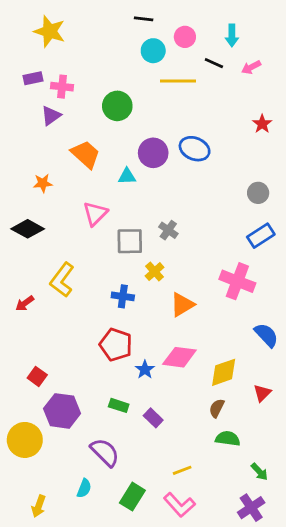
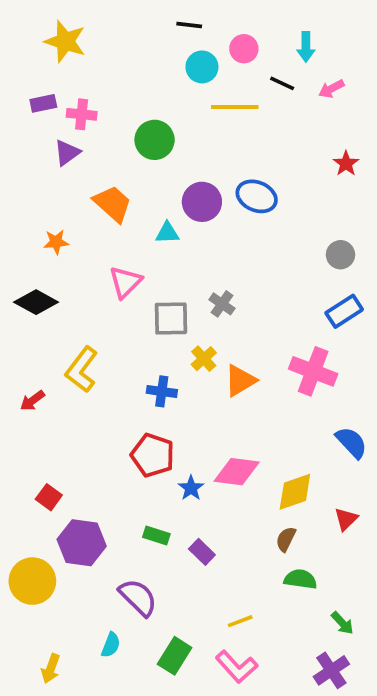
orange triangle: (182, 305) -> (240, 381), moved

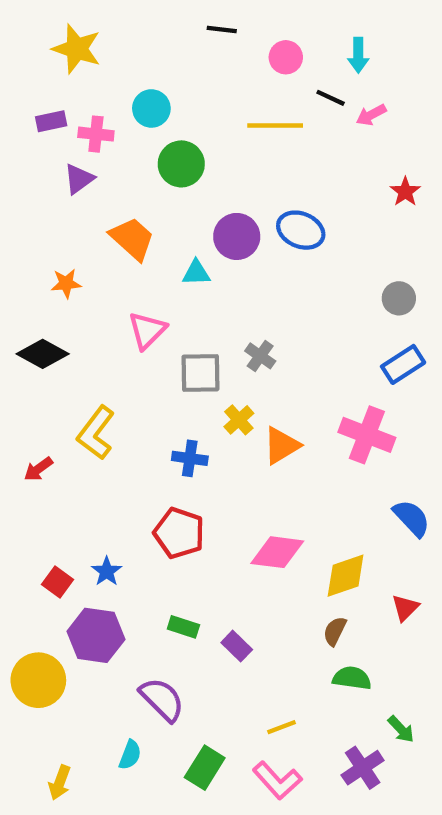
cyan circle: (202, 67) -> (151, 108), moved
pink arrow: (331, 89) -> (371, 115), moved
blue star: (191, 488) -> (107, 571), moved
purple cross: (331, 670) -> (363, 768), moved

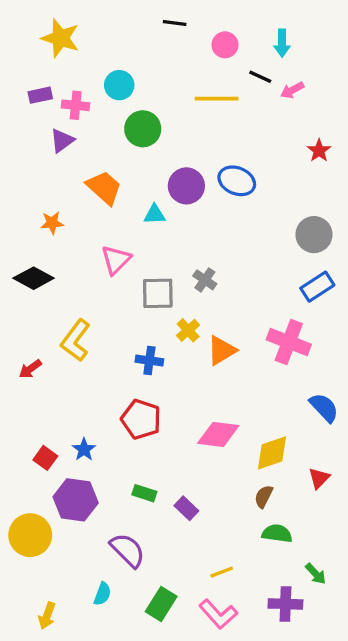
gray circle: (399, 298) -> (314, 235), size x1.4
purple cross: (363, 768) -> (285, 604), turned 36

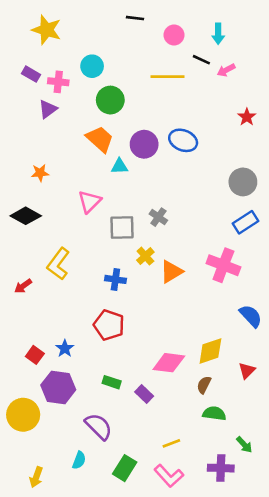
purple rectangle: (40, 95) -> (31, 74), turned 42
orange trapezoid: (104, 188) -> (100, 139), moved
pink diamond: (218, 434) -> (169, 363), moved

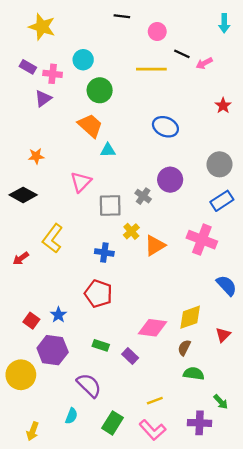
cyan arrow: (218, 34) -> (224, 23), moved
purple circle: (144, 144) -> (170, 180), moved

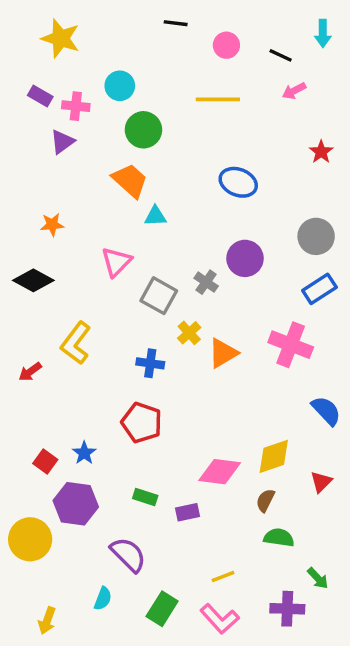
black line: (182, 54) -> (281, 55), moved
gray square: (110, 205) -> (159, 296), turned 30
purple rectangle: (130, 356) -> (187, 512), turned -56

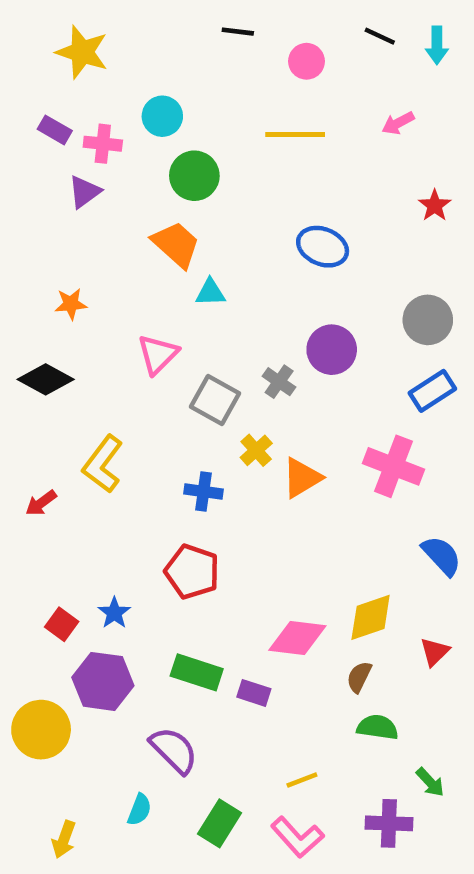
black line: (281, 55) -> (380, 36), moved
green rectangle: (145, 497) -> (197, 672), size x1.5
purple rectangle: (187, 512) -> (254, 693), turned 30

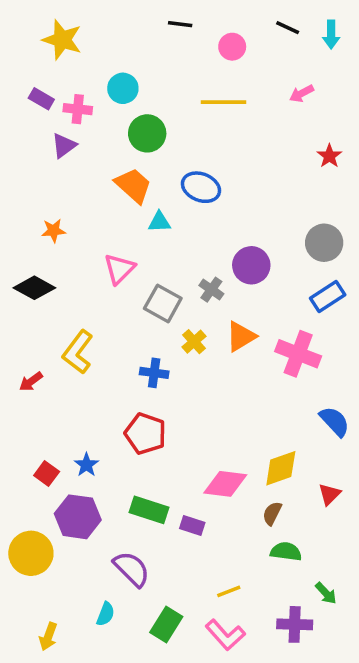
blue ellipse: (323, 247) -> (201, 187), moved
orange triangle: (302, 478) -> (241, 336), moved

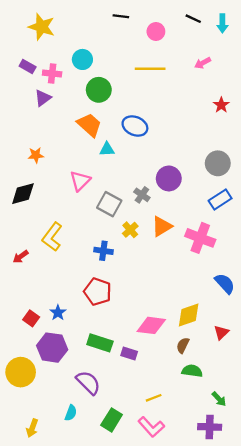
black diamond: (34, 288) -> (23, 194), turned -44
purple cross: (295, 624) -> (210, 427), moved

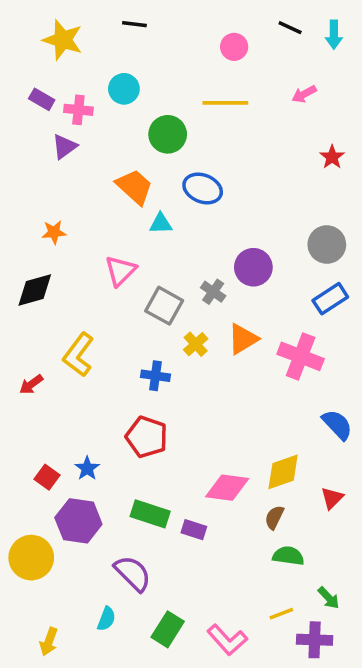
black line: (121, 16) -> (134, 24), moved
green circle: (99, 90) -> (168, 134), moved
yellow line: (154, 398) -> (281, 614), moved

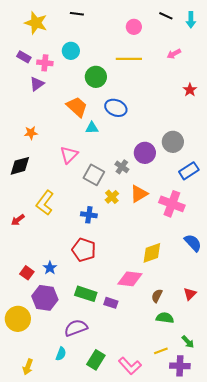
gray circle: (327, 244) -> (173, 142), moved
yellow diamond: (283, 472) -> (152, 253), moved
red triangle: (332, 498) -> (190, 294), moved
purple semicircle: (133, 573) -> (76, 328), turned -65

